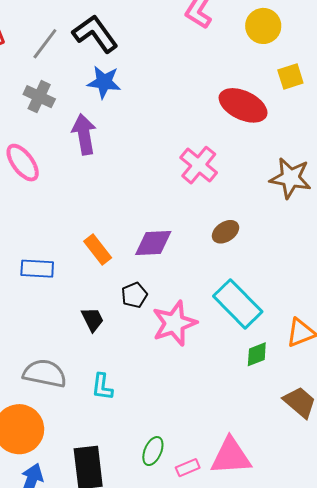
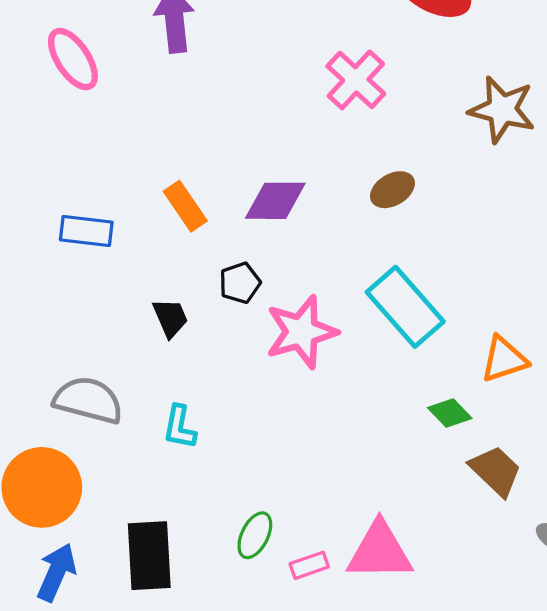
green diamond: (257, 354) -> (450, 413), moved, turned 64

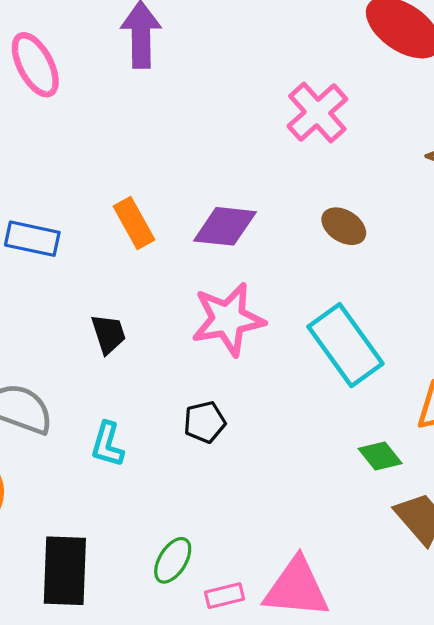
brown ellipse: (392, 190) -> (344, 226), turned 57
black pentagon: (240, 283) -> (205, 422), moved
pink star: (301, 332) -> (228, 319), moved

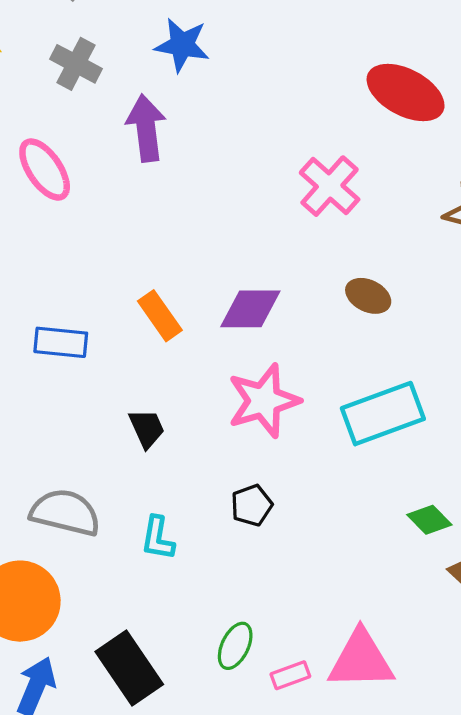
cyan rectangle: (345, 345) -> (383, 414), turned -68
black rectangle: (65, 571) -> (129, 668), turned -30

